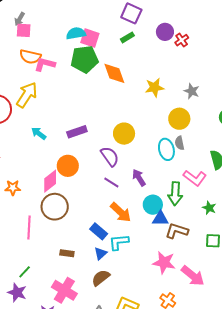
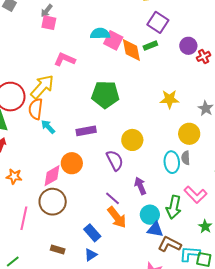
orange semicircle: (30, 57) -> (36, 109), moved, turned 75
green pentagon: (85, 59) -> (105, 95), moved
orange diamond: (114, 73) -> (131, 50), moved
purple line: (111, 182) -> (113, 198), moved
cyan L-shape: (119, 242) -> (190, 254), moved

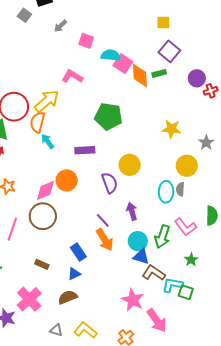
pink square: (49, 23) -> (86, 41), moved

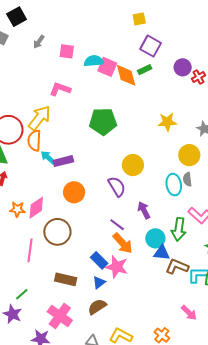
purple rectangle: (85, 150) -> (63, 161), moved
pink diamond: (45, 190) -> (36, 208), moved
brown rectangle: (42, 264) -> (66, 279), size x1.5
pink star: (133, 300) -> (117, 267), moved
pink arrow: (157, 320) -> (189, 313), size x0.7

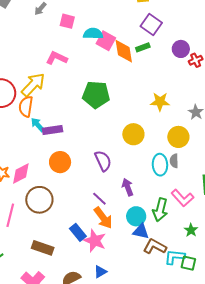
yellow circle: (133, 165) -> (133, 134), moved
blue triangle: (99, 282) -> (100, 272), moved

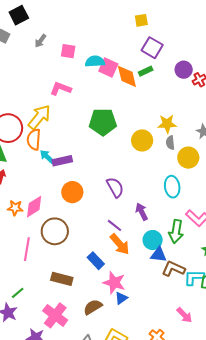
yellow circle: (133, 134) -> (142, 140), moved
gray semicircle: (174, 161) -> (170, 143), moved
pink star: (95, 241) -> (114, 283), moved

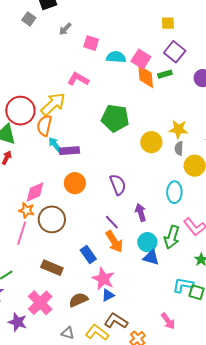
pink square: (108, 68) -> (141, 59), moved
orange star: (15, 208) -> (26, 210), moved
brown L-shape: (173, 269) -> (116, 321), moved

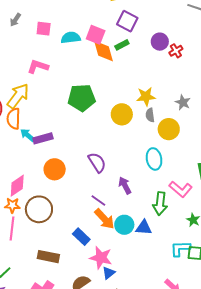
cyan circle: (147, 242) -> (124, 225), moved

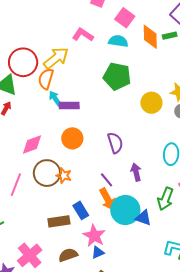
pink square: (96, 35) -> (125, 18), moved
cyan semicircle: (71, 38) -> (118, 41), moved
orange star: (12, 205) -> (64, 176), moved
cyan circle: (124, 225) -> (125, 210), size x1.5
brown rectangle: (48, 257) -> (59, 221), moved, turned -35

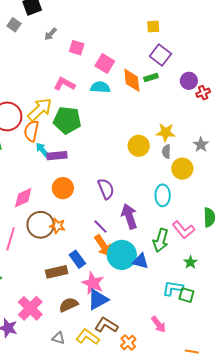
green pentagon: (117, 76) -> (67, 120), moved
purple arrow: (136, 172) -> (129, 216), size x1.4
blue triangle: (98, 252) -> (98, 300), size x1.6

